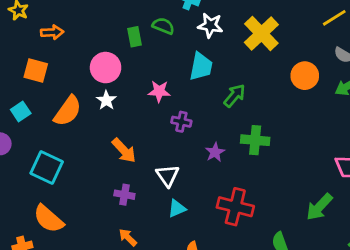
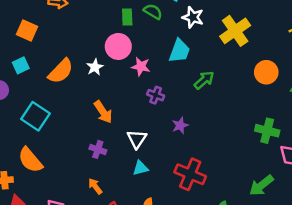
pink circle: (106, 68) -> (118, 46), moved
orange square: (36, 70) -> (27, 30), moved
green cross: (255, 140) -> (267, 131), moved

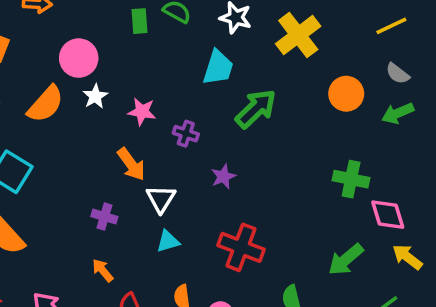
pink circle: (118, 46) -> (79, 58), moved
pink star: (141, 66) -> (142, 112), moved
green arrow: (204, 80) -> (256, 109), size x1.4
orange arrow: (103, 112) -> (131, 164), moved

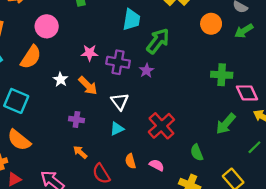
white star: (95, 96) -> (61, 79), moved
purple cross: (186, 134) -> (118, 62), size x1.5
purple star: (223, 177) -> (146, 71), moved
white triangle: (161, 199) -> (120, 101), moved
red cross: (241, 247) -> (161, 126), turned 36

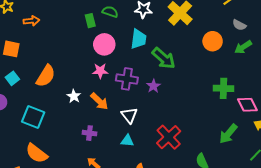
pink circle: (47, 26) -> (104, 44), moved
green arrow: (158, 41) -> (164, 58), turned 95
cyan triangle: (117, 129) -> (127, 141), turned 32

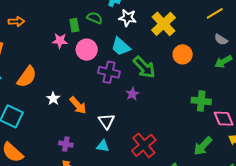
cyan trapezoid: (139, 39) -> (121, 47), turned 120
orange circle: (213, 41) -> (183, 54), moved
pink star: (100, 71) -> (60, 41), moved
purple cross: (127, 79) -> (109, 72), moved
purple cross: (89, 133) -> (66, 144), moved

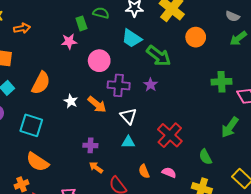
pink circle: (87, 50) -> (99, 61), moved
purple cross: (109, 72) -> (119, 85), moved

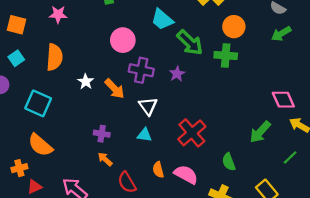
pink star: (69, 41) -> (58, 14), moved
green cross: (222, 82) -> (226, 55), moved
orange semicircle: (41, 83) -> (54, 57), turned -30
pink semicircle: (169, 173) -> (186, 174), size x1.5

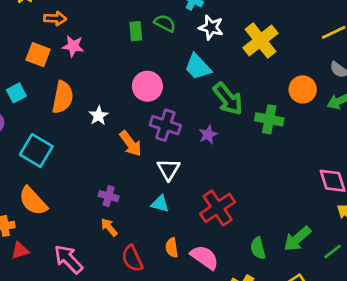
orange square: (16, 25) -> (38, 55), moved
orange circle: (234, 27) -> (303, 89), moved
white star: (86, 82) -> (99, 116), moved
green arrow: (260, 132) -> (297, 239), moved

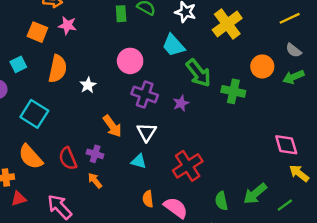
orange arrow: (131, 144) -> (112, 126), moved
red semicircle: (132, 258) -> (68, 158), moved

